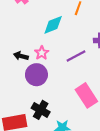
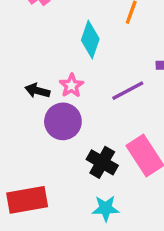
cyan diamond: (53, 25) -> (90, 40), turned -50
black cross: (41, 110) -> (102, 162), moved

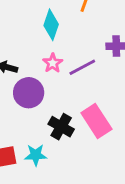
pink star: (71, 86) -> (53, 63), moved
cyan star: (106, 208) -> (36, 155), moved

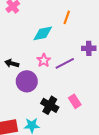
cyan diamond: (51, 25) -> (43, 33), turned 60
pink rectangle: (96, 121) -> (75, 101), size x0.6

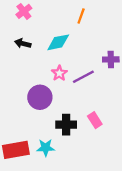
orange line: (67, 17) -> (81, 16), moved
black arrow: (12, 63) -> (23, 43), moved
black cross: (50, 105) -> (66, 125), turned -30

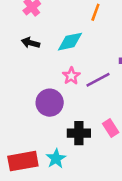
cyan star: (46, 148) -> (56, 159), turned -30

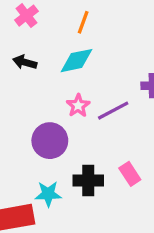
orange line: (95, 12) -> (83, 22), moved
cyan star: (56, 159) -> (48, 194), moved, turned 30

